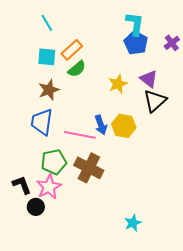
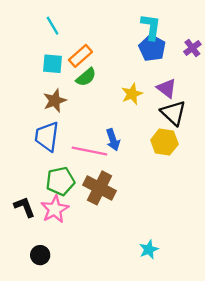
black triangle: (155, 101) -> (173, 113), turned -35
yellow hexagon: (124, 126) -> (164, 142), moved
black circle: (36, 207) -> (40, 255), moved

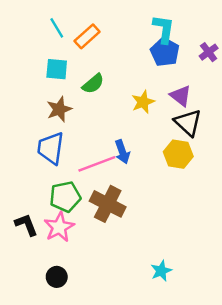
orange rectangle: (80, 56) -> (87, 36), moved
pink line: (89, 151) -> (97, 164), turned -32
black circle: (40, 255) -> (57, 277), moved

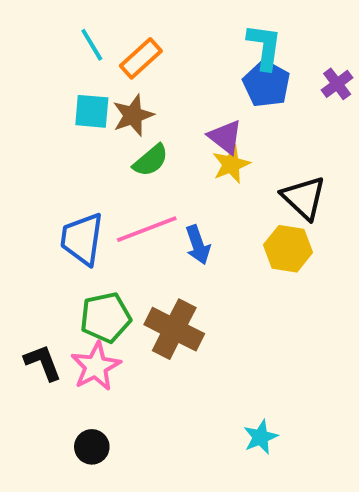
green semicircle: (93, 84) -> (151, 160), moved
purple triangle: (181, 96) -> (225, 137), moved
brown star: (59, 109) -> (133, 115), moved
pink line: (97, 164) -> (147, 229), moved

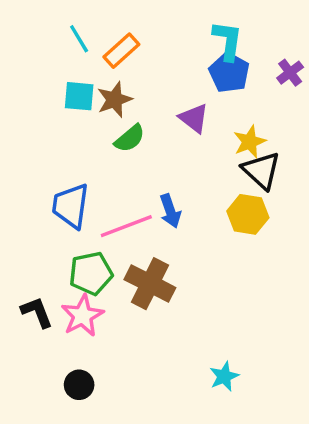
yellow star: (231, 164) -> (250, 142), moved
pink line: (147, 229) -> (126, 226), moved

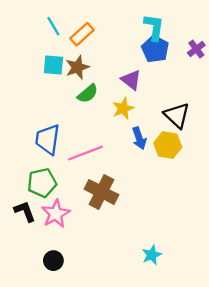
yellow star: (250, 142) -> (123, 108), moved
blue arrow: (170, 211) -> (139, 138), moved
green pentagon: (91, 273) -> (42, 183), moved

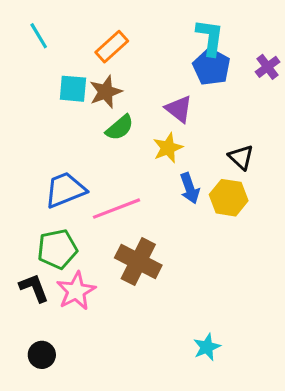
cyan line: (53, 26) -> (39, 36), moved
black triangle: (177, 115) -> (241, 157), size x0.7
blue trapezoid: (48, 139) -> (65, 190), turned 60
black circle: (53, 261) -> (42, 355), moved

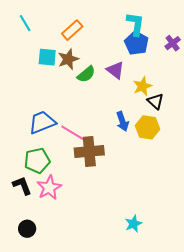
green semicircle: (120, 128) -> (86, 74), moved
yellow star: (168, 148) -> (142, 86), moved
pink line: (117, 209) -> (75, 134), turned 52
brown cross: (138, 261) -> (89, 151), moved, turned -32

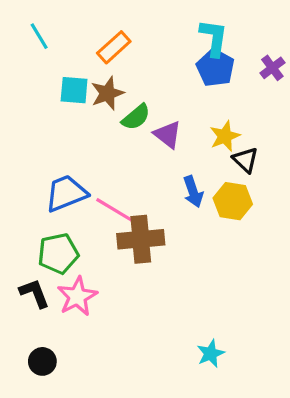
purple triangle: (115, 70) -> (168, 135), moved

